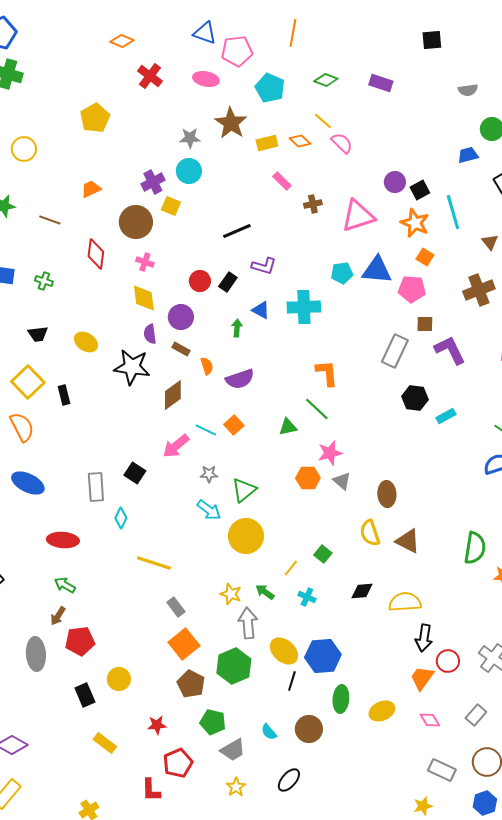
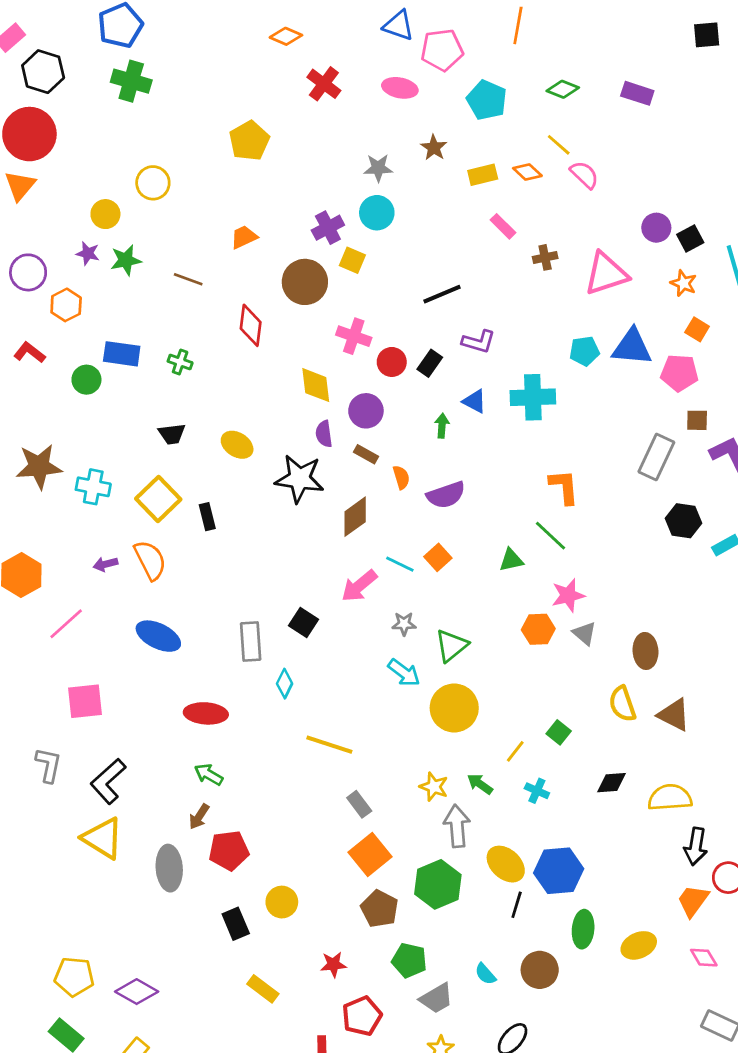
brown star: (231, 123) -> (434, 148), size x0.6
orange star: (415, 223) -> (683, 283), size x0.7
pink cross: (145, 262) -> (354, 336), moved, size x1.4

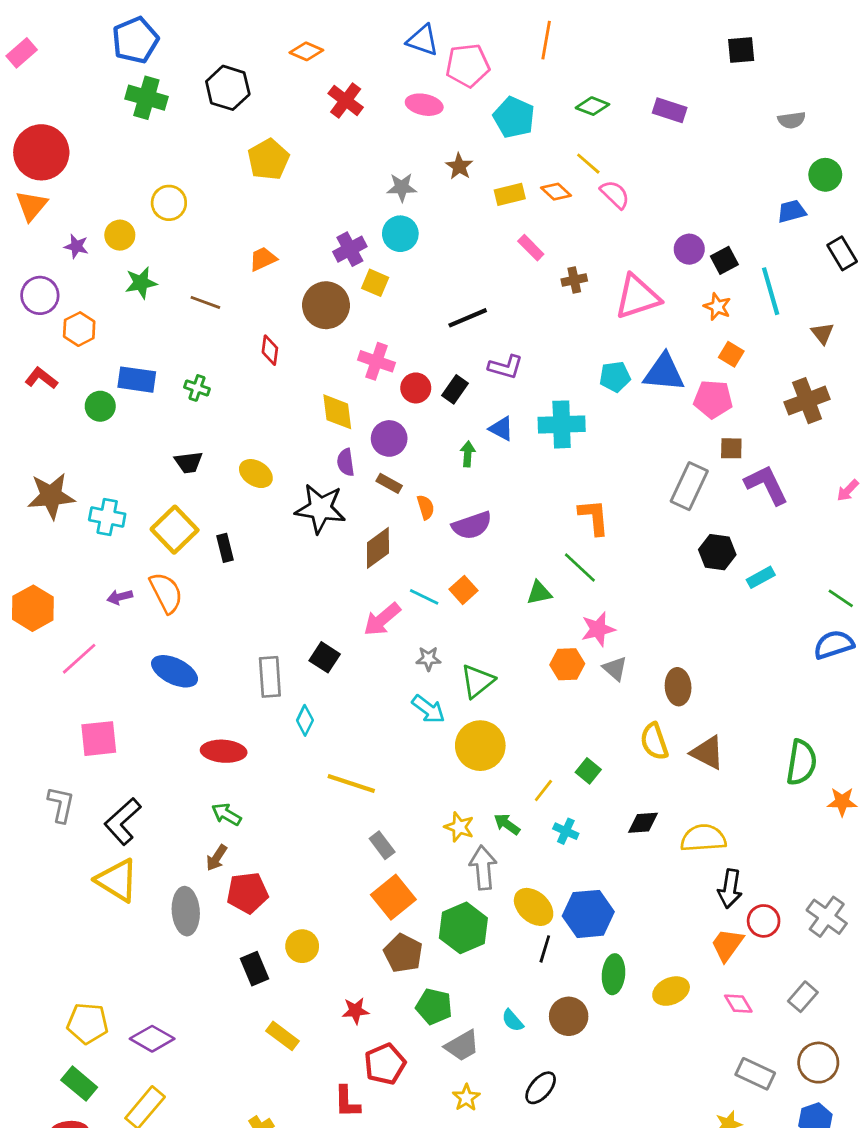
black hexagon: (43, 72) -> (228, 88), moved
purple star: (88, 253) -> (76, 246), moved
red diamond: (251, 325) -> (270, 350), size x0.7

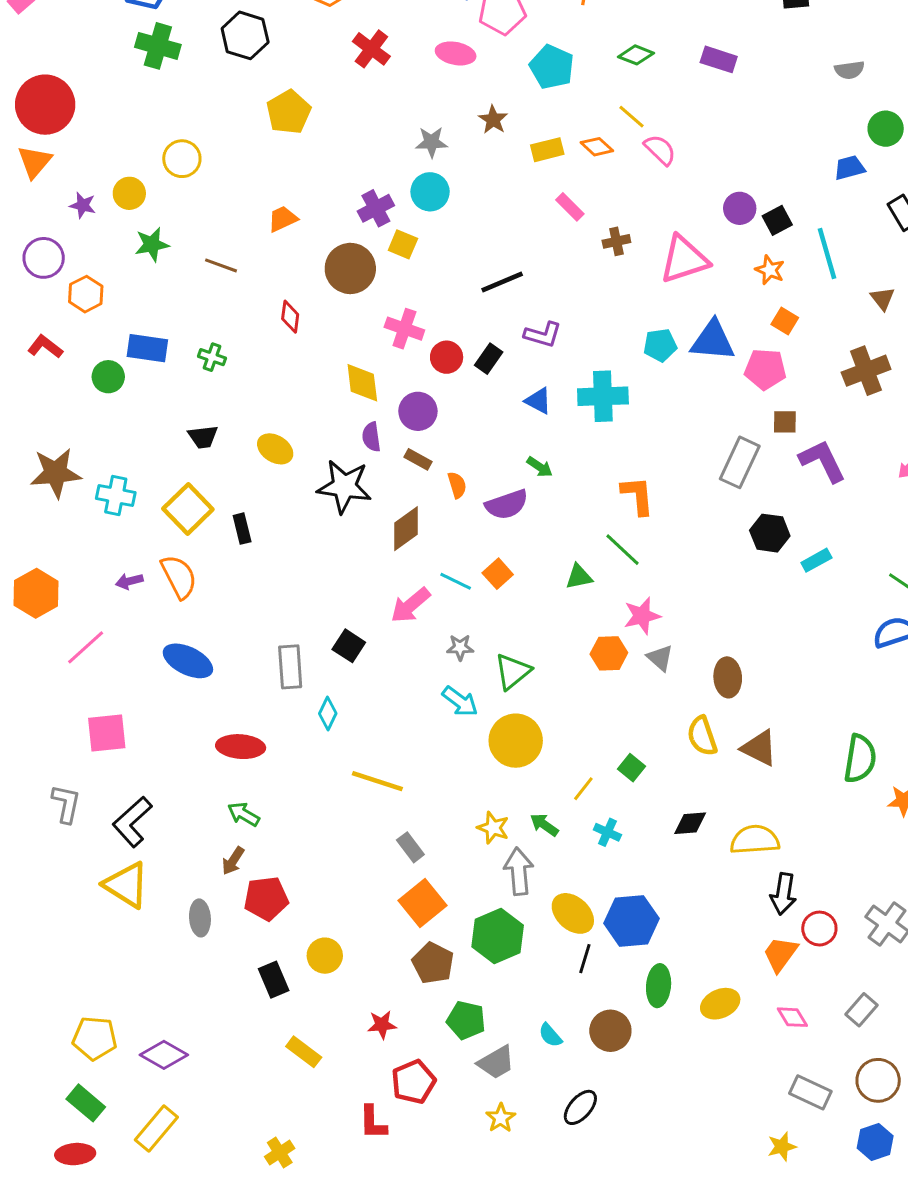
green arrow: (468, 454) -> (540, 467), moved, turned 120
gray ellipse: (186, 911) -> (200, 918), size x0.7

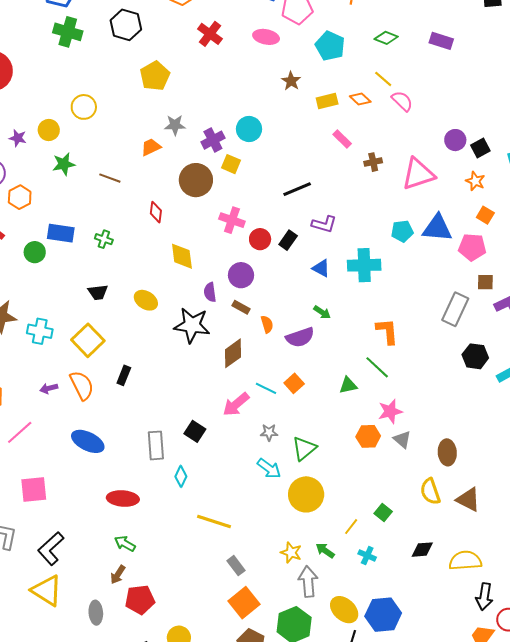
gray star: (432, 142) -> (175, 125), moved
yellow diamond: (362, 383) -> (182, 256), moved
black rectangle: (242, 529) -> (124, 375), moved, turned 36

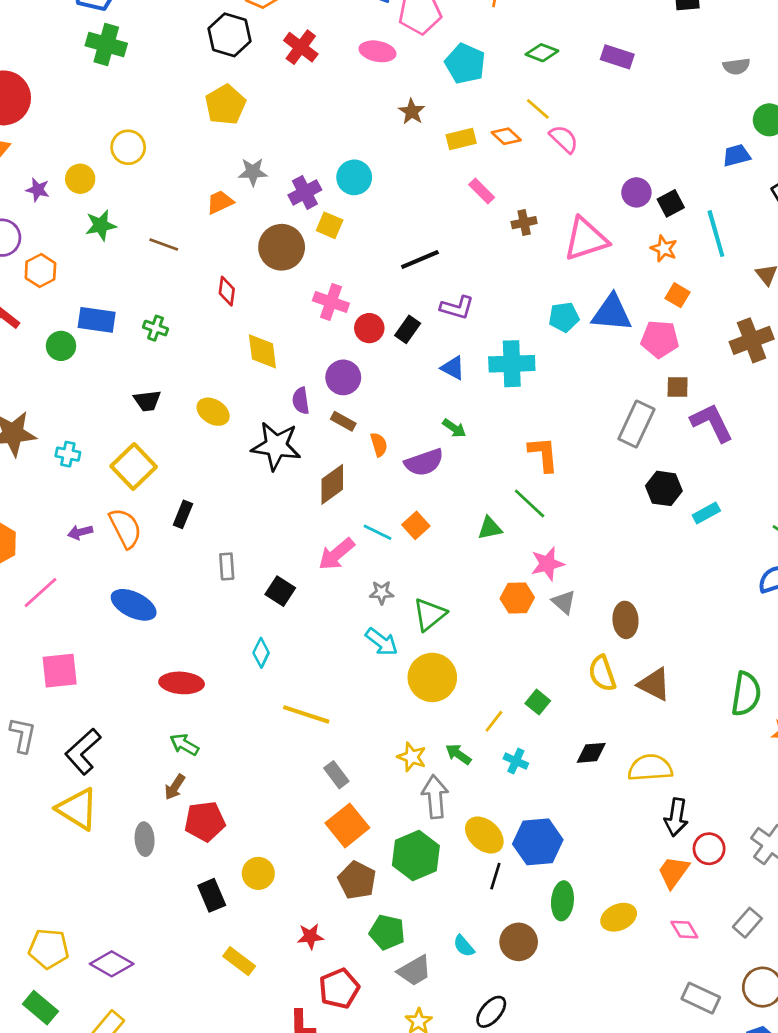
black hexagon: (126, 25) -> (230, 35), moved
cyan cross: (40, 331) -> (68, 454), size x0.7
gray rectangle: (156, 445) -> (227, 566), moved, size x0.7

